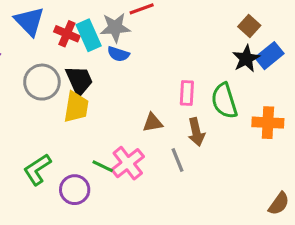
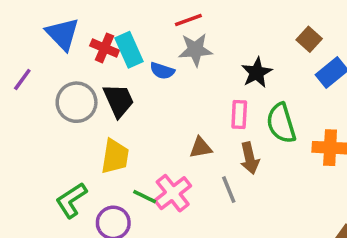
gray star: (115, 28) -> (195, 50), moved
black star: (246, 59) -> (257, 72), moved
yellow trapezoid: (76, 107) -> (115, 156), moved

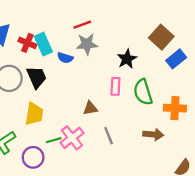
brown square: (309, 39) -> (161, 37), size x1.5
brown arrow: (250, 158) -> (153, 134), moved, turned -72
green line: (145, 197) -> (54, 140), turned -42

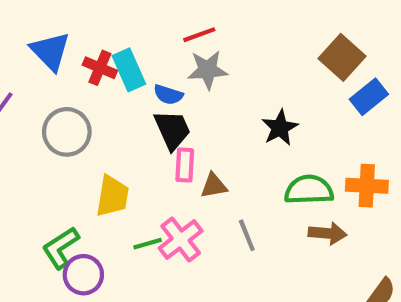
black star: (127, 59) -> (280, 128), moved
black trapezoid: (36, 77) -> (172, 130), moved
pink rectangle: (115, 86) -> (185, 165), moved
green semicircle: (143, 92) -> (309, 190), moved, turned 105
purple circle: (33, 157) -> (83, 275), moved

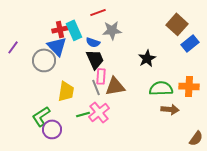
red line: (199, 35) -> (98, 12), moved
blue triangle: (50, 51) -> (57, 46), moved
red cross: (100, 68) -> (60, 29), turned -35
brown triangle: (214, 186) -> (115, 86), size x1.5
gray line: (247, 235) -> (96, 87), moved

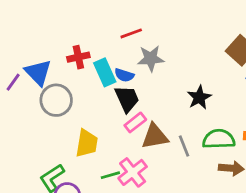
cyan rectangle: (74, 30) -> (105, 72), moved
blue triangle: (57, 46) -> (38, 72), moved
pink rectangle: (101, 76) -> (135, 122), turned 49
gray line: (96, 87) -> (184, 146), moved

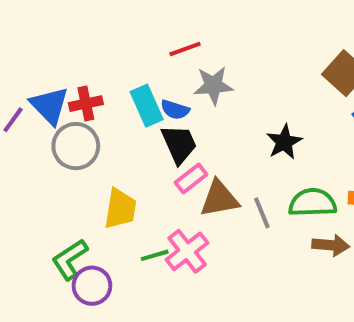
red cross: (78, 57) -> (86, 104), moved

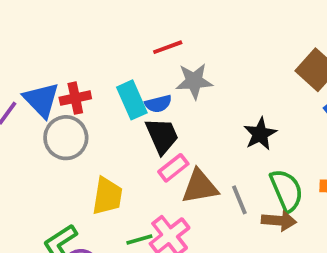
blue semicircle: (175, 110) -> (158, 104), turned -32
green semicircle: (313, 203) -> (286, 190), turned 69
brown arrow: (331, 245) -> (279, 221), moved

